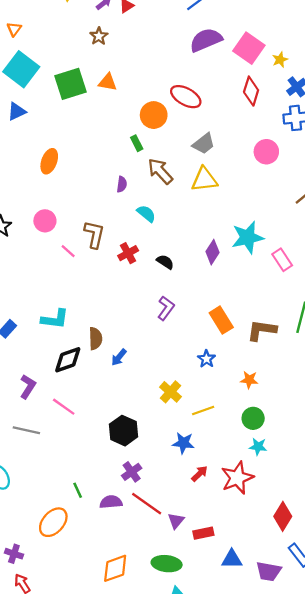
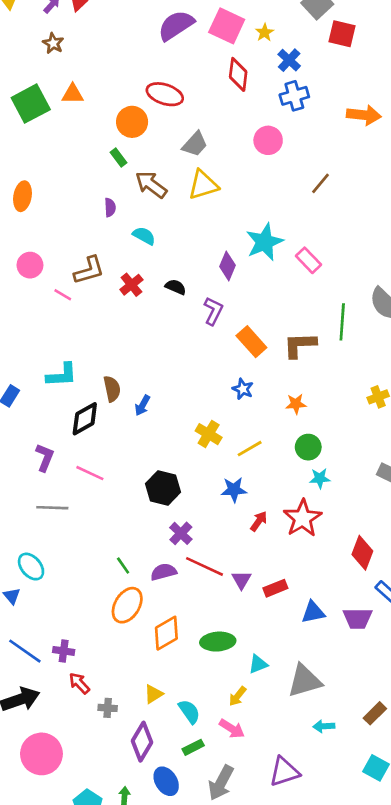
brown L-shape: (94, 234) -> (89, 270), turned 72
purple L-shape: (166, 308) -> (213, 311), moved
orange ellipse: (53, 522) -> (127, 605), moved
green ellipse: (167, 564) -> (218, 642), moved
orange diamond: (115, 568) -> (166, 633), moved

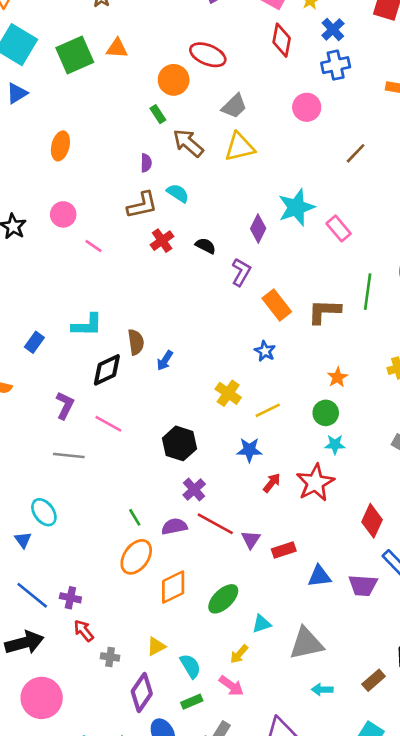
brown L-shape: (89, 270) -> (142, 205), moved
orange star: (296, 404) -> (337, 377), moved, turned -30
green ellipse: (218, 642) -> (223, 599), turned -44

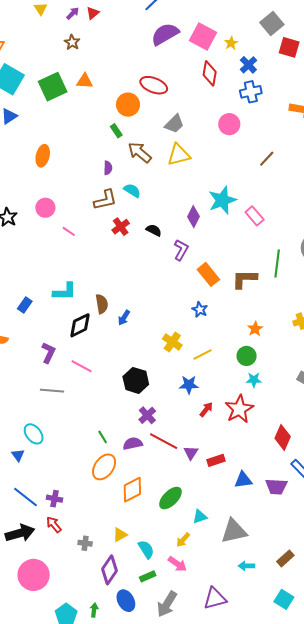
red arrow: (84, 631) -> (54, 525), moved

